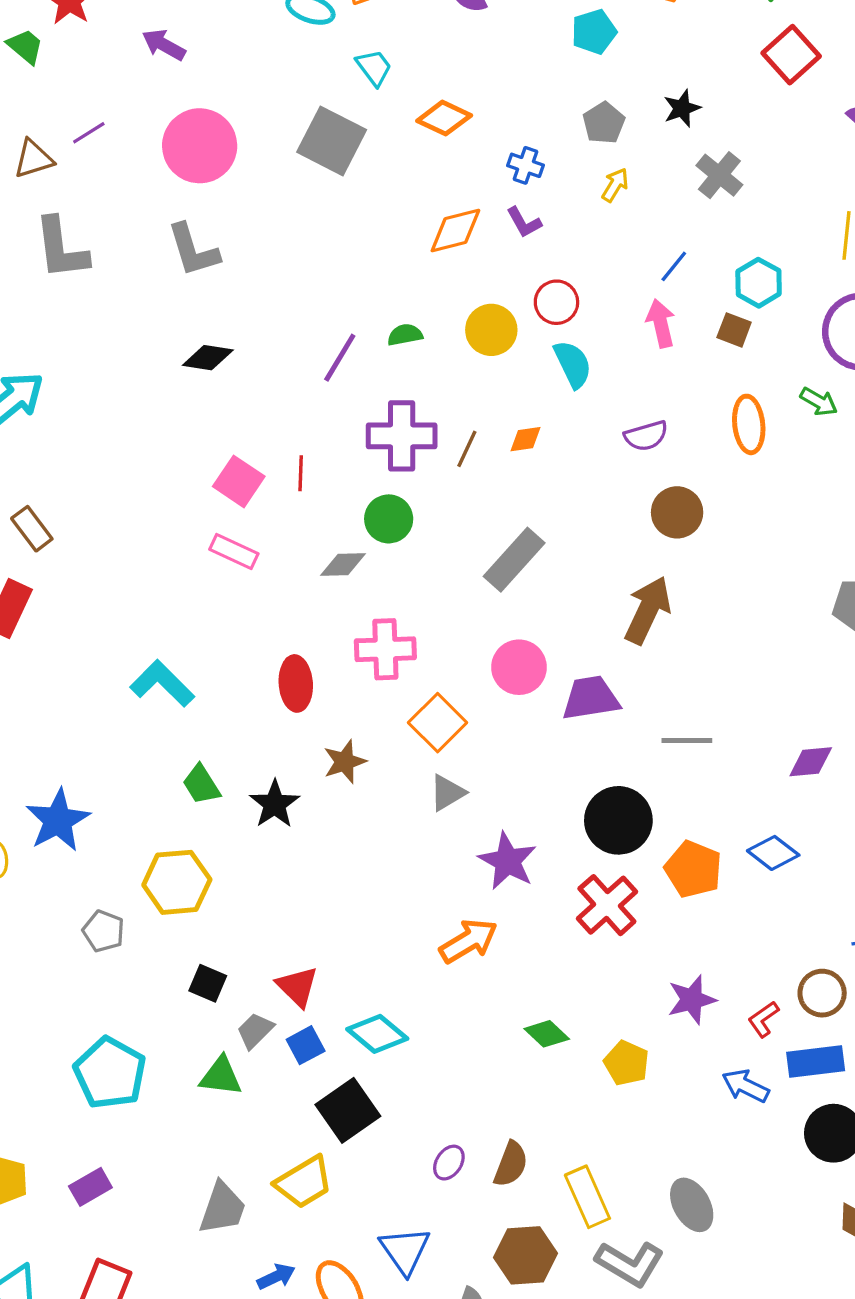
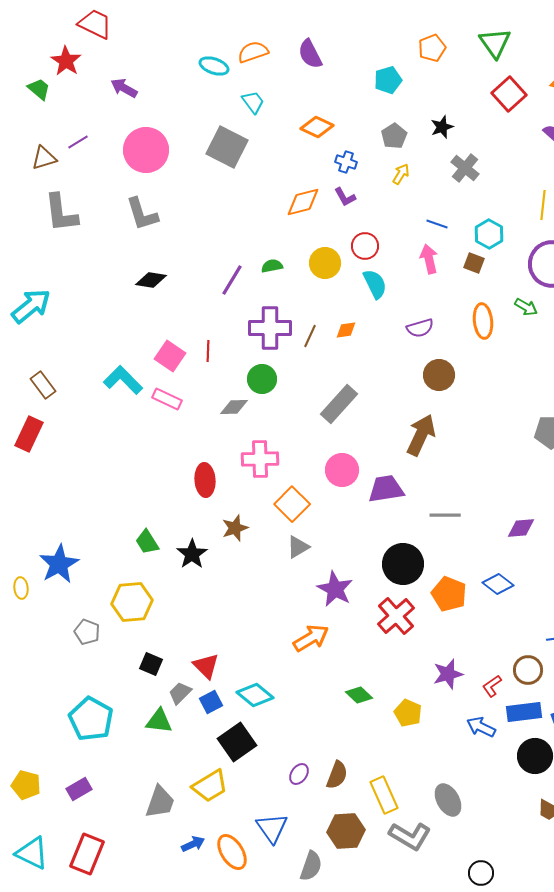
orange diamond: (444, 118) -> (317, 127), moved
blue line: (674, 266) -> (437, 224), turned 70
cyan L-shape: (162, 683) -> (123, 380), moved

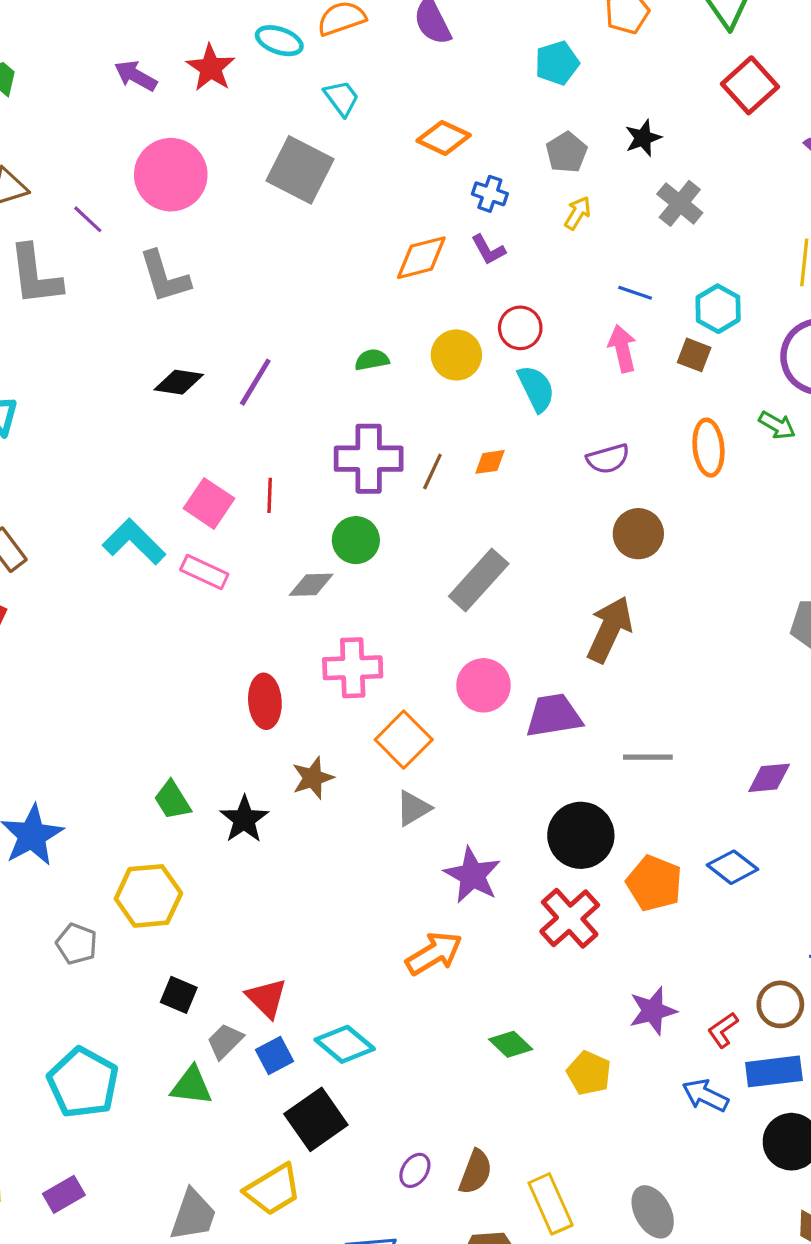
red star: (66, 61) -> (211, 68), moved
purple line: (78, 142) -> (88, 219), moved, turned 75
purple line: (232, 280) -> (255, 382), moved

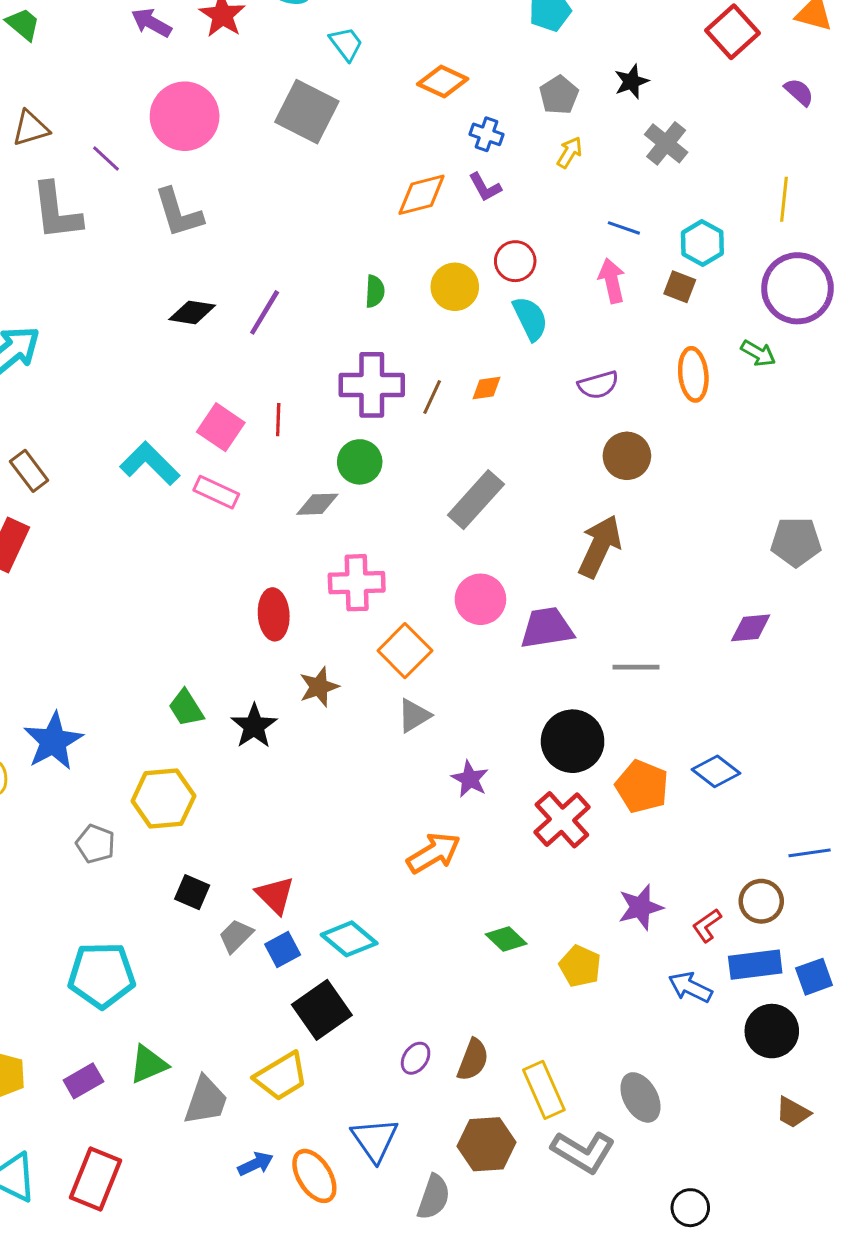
green semicircle: (372, 360) -> (375, 291), turned 104
purple diamond: (769, 778) -> (751, 628), moved
purple star: (472, 875) -> (470, 779), size x0.7
cyan pentagon: (83, 1083) -> (102, 975), turned -30
green triangle: (192, 1086) -> (148, 1064), moved, turned -30

